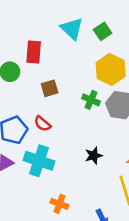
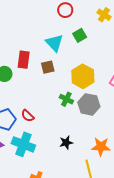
green square: (103, 31) -> (80, 35), moved
brown square: (50, 88) -> (48, 67), moved

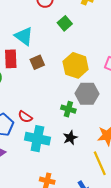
cyan triangle: (54, 43) -> (24, 36), moved
green cross: (66, 99) -> (68, 109), moved
cyan cross: (23, 144) -> (37, 139), moved

